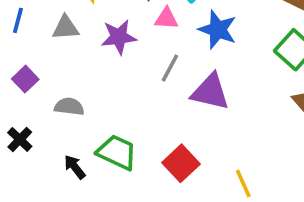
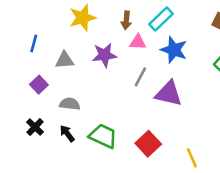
gray triangle: (66, 28) -> (65, 60), moved
black arrow: (75, 167) -> (67, 133), moved

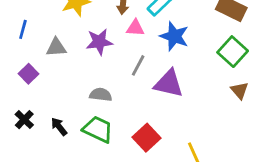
gray semicircle: (70, 104) -> (101, 95), moved

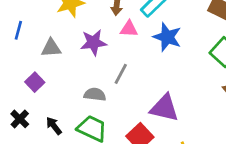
gray line: (138, 65) -> (121, 74), moved
purple square: (28, 74) -> (35, 82), moved
purple triangle: (169, 83) -> (164, 108), moved

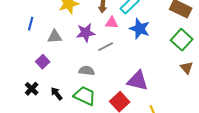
gray line: (121, 74) -> (106, 47), moved, turned 35

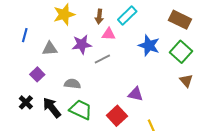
blue star: (140, 29) -> (149, 46), moved
gray semicircle: (87, 71) -> (72, 84), moved
purple triangle: (138, 81) -> (136, 94), size x0.7
black arrow: (57, 94) -> (52, 108), size x1.5

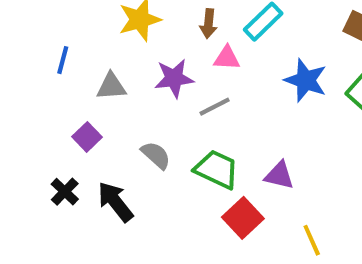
gray semicircle: (72, 84) -> (156, 155), turned 35
green trapezoid: (81, 110) -> (217, 169), moved

